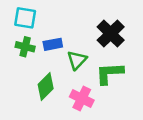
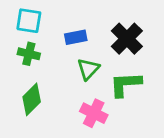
blue rectangle: (53, 44) -> (76, 37), moved
green diamond: (46, 86) -> (32, 99), moved

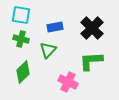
green triangle: (88, 69) -> (48, 50), moved

